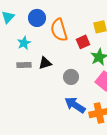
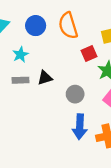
orange semicircle: (59, 30) -> (68, 26), moved
blue arrow: (75, 105) -> (80, 127), turned -120

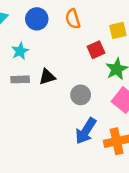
orange semicircle: (68, 26) -> (73, 19), size x0.7
blue arrow: (80, 127) -> (86, 131), turned 30

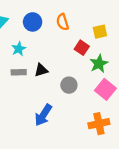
red square: (96, 50) -> (82, 48), turned -32
blue arrow: (86, 131) -> (43, 115), moved

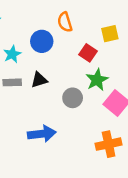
blue circle: (33, 22) -> (42, 41), moved
green star: (99, 64) -> (97, 80), moved
blue arrow: (43, 115) -> (42, 134), turned -130

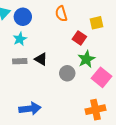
blue circle: (42, 41) -> (23, 17), moved
black triangle: (39, 80) -> (41, 59), turned 48
blue arrow: (42, 134) -> (30, 109), moved

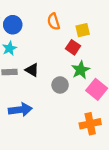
yellow square: (96, 23) -> (83, 30), moved
blue arrow: (30, 109) -> (20, 110), moved

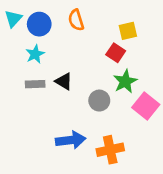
orange semicircle: (54, 21) -> (76, 20), moved
blue arrow: (20, 110) -> (71, 140), moved
orange cross: (90, 124) -> (110, 150), moved

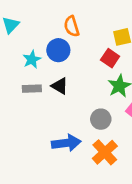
blue circle: (39, 24) -> (58, 50), moved
gray circle: (99, 101) -> (101, 119), moved
orange cross: (110, 150) -> (105, 152), turned -30

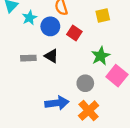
red square: (110, 58) -> (74, 33), moved
cyan star: (32, 59) -> (30, 18), moved

